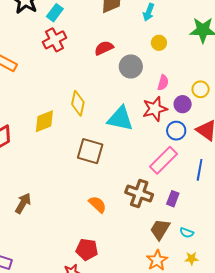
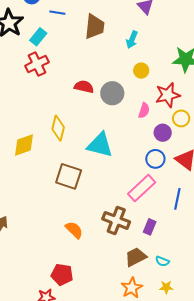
red semicircle: (104, 48) -> (84, 87), moved, turned 36
red star: (155, 109) -> (168, 95), moved
brown trapezoid: (160, 229) -> (136, 257), turned 30

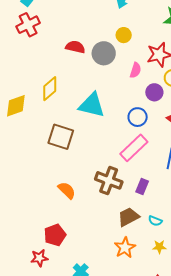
yellow circle: (141, 71) -> (124, 35), moved
yellow diamond: (58, 128) -> (50, 89), turned 35
blue circle: (155, 159) -> (138, 117), moved
red pentagon: (62, 275) -> (55, 235), turned -30

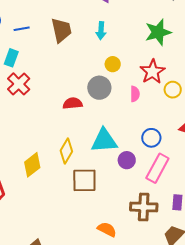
red semicircle: (75, 47) -> (73, 103), moved
yellow diamond: (50, 89) -> (66, 151), moved
purple circle: (154, 92) -> (127, 160), moved

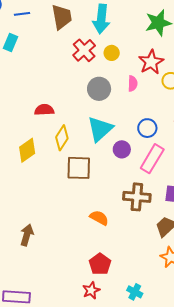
cyan arrow: (101, 31) -> (101, 19), size x1.6
red cross: (19, 84) -> (84, 50), moved
gray circle: (99, 88) -> (99, 89), moved
red semicircle: (73, 103) -> (44, 110), moved
cyan triangle: (104, 141) -> (100, 129), turned -40

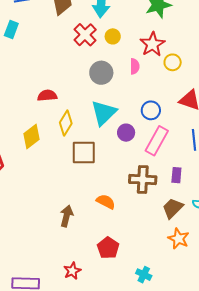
brown arrow: (27, 235) -> (67, 216), moved
red star: (91, 290) -> (72, 271), moved

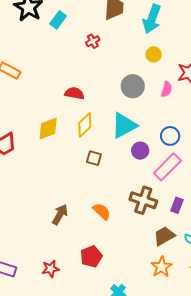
red cross: (85, 35) -> (93, 41), moved, size x0.6
brown square: (84, 153) -> (94, 158), size x0.6

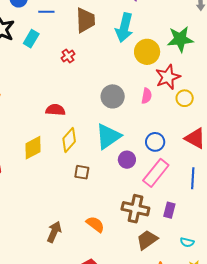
yellow circle: (154, 54) -> (147, 52), moved, size x1.6
brown trapezoid: (164, 236) -> (147, 240), moved

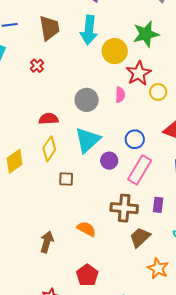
red semicircle: (55, 110) -> (49, 119), moved

